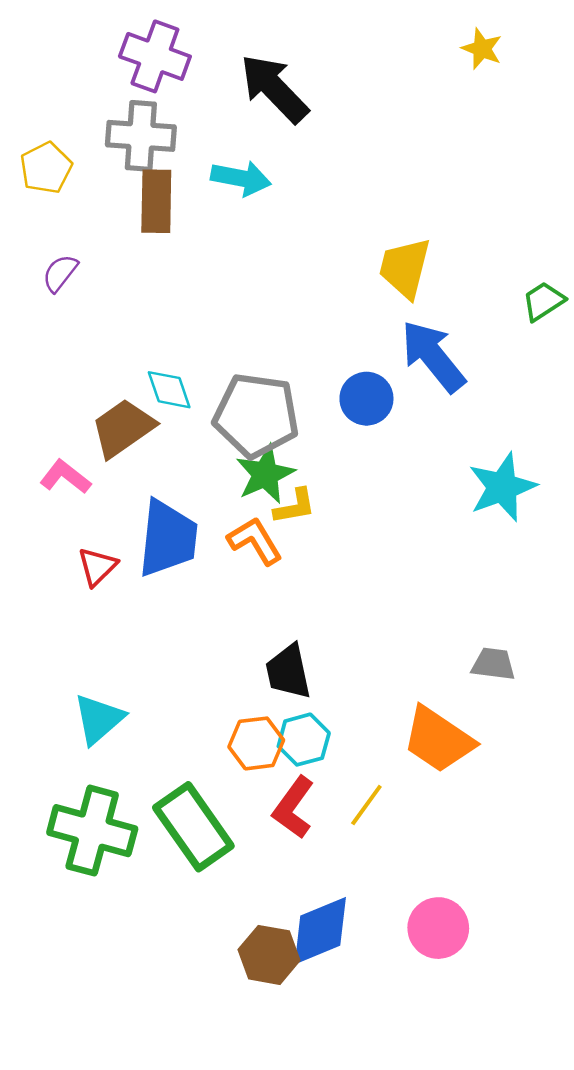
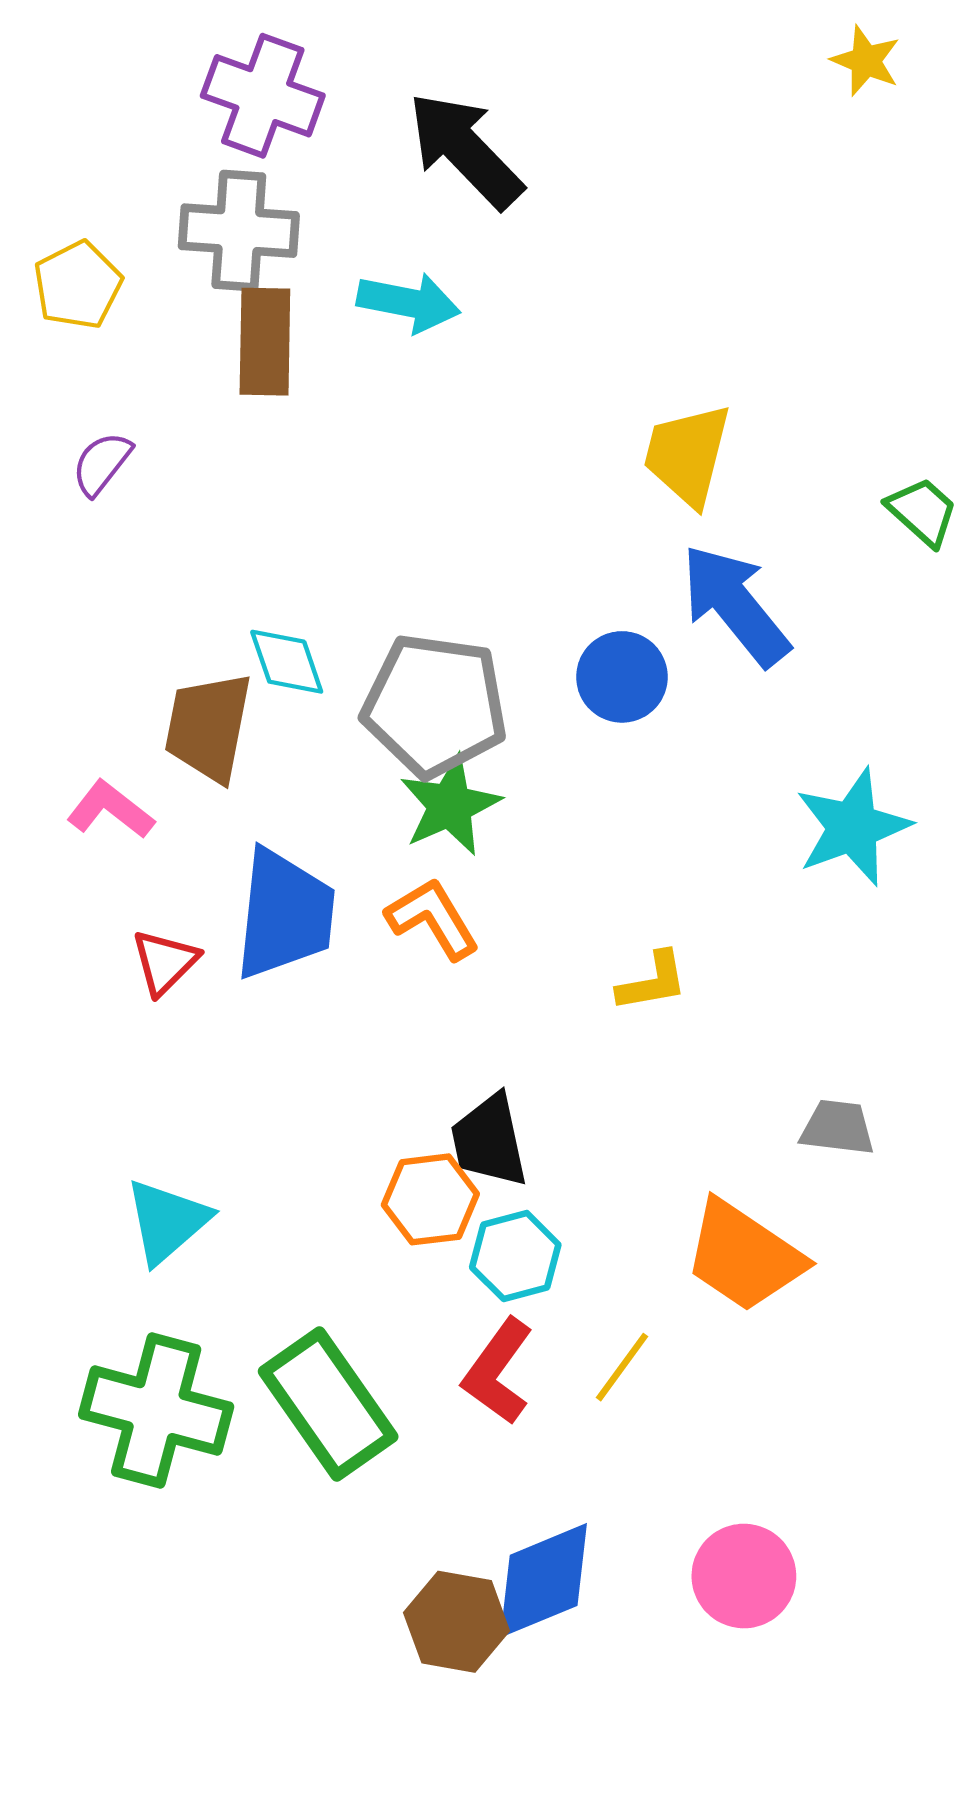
yellow star: (482, 49) -> (866, 61), moved
green trapezoid: (543, 301) -> (922, 511), turned 75
brown trapezoid: (123, 428) -> (208, 727), turned -44
yellow L-shape: (295, 506) -> (652, 982), moved
orange hexagon: (256, 743) -> (430, 1199), moved

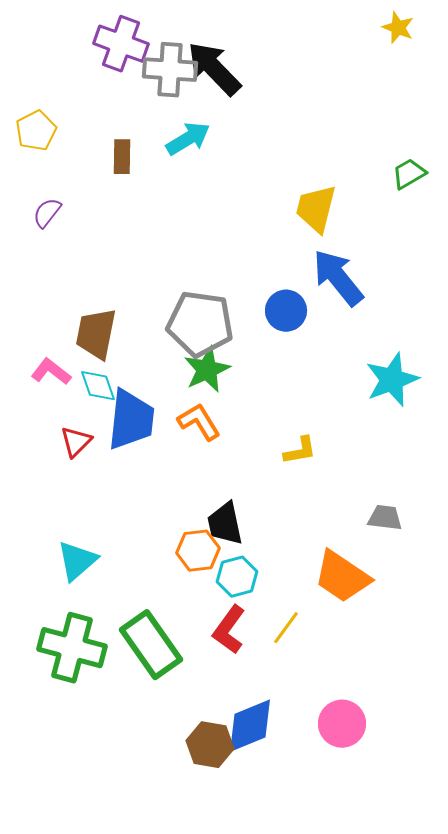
gray cross: (239, 231) -> (170, 70), moved
cyan arrow: (409, 302) -> (188, 139), turned -42
brown rectangle: (265, 342) -> (122, 157), size x0.7
green trapezoid: (922, 511) -> (409, 174), moved, turned -72
cyan diamond: (287, 662) -> (98, 386), moved

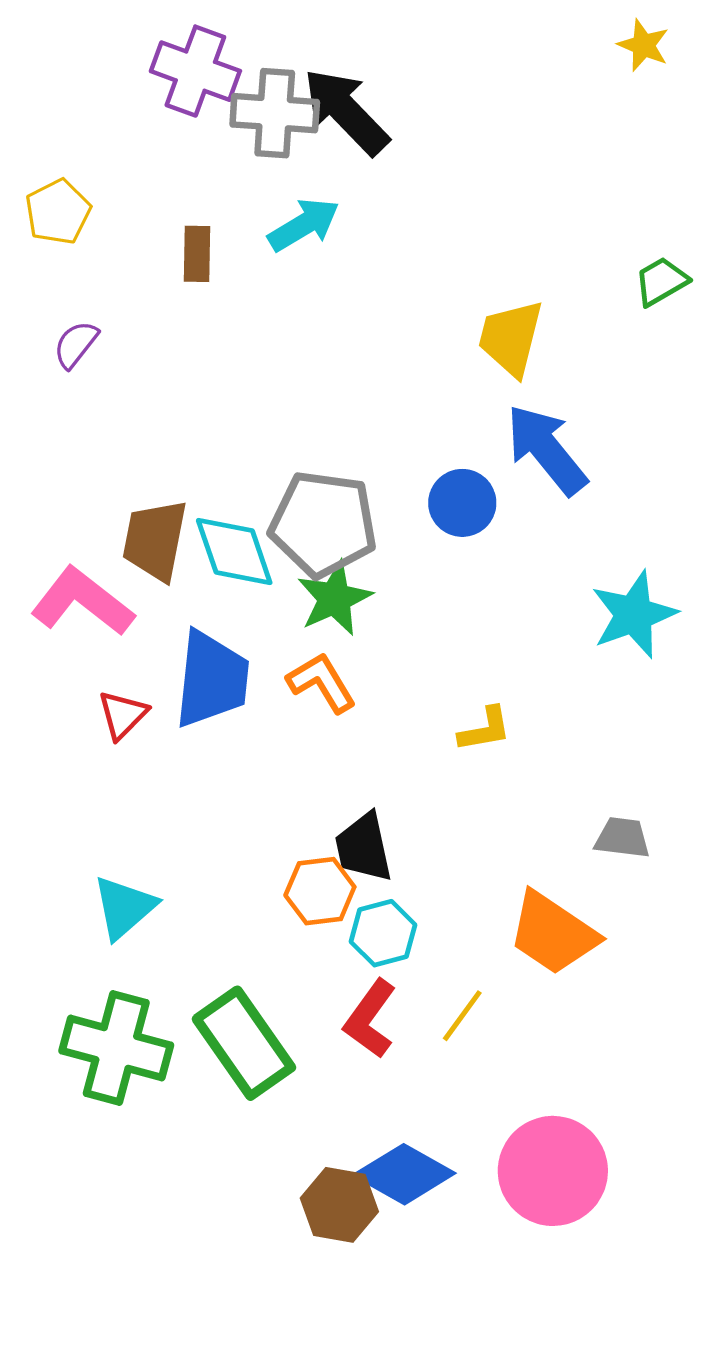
pink L-shape: (51, 372) -> (82, 602), size x1.6
cyan diamond: (98, 386) -> (234, 551), moved, size x1.4
pink circle: (342, 724) -> (553, 1171), size x1.4
blue diamond: (250, 726) -> (404, 1174), turned 52

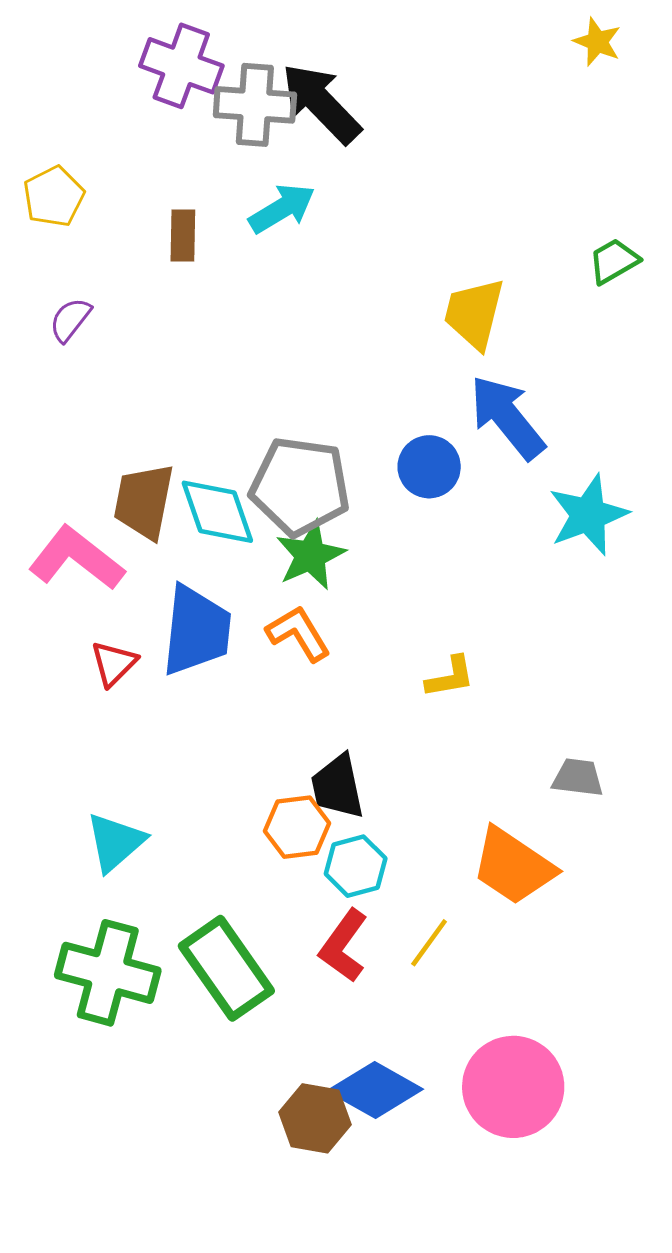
cyan star: (634, 615) -> (588, 515), moved

